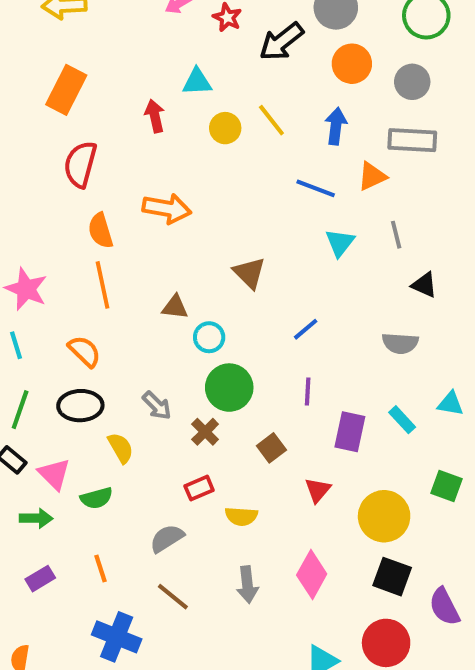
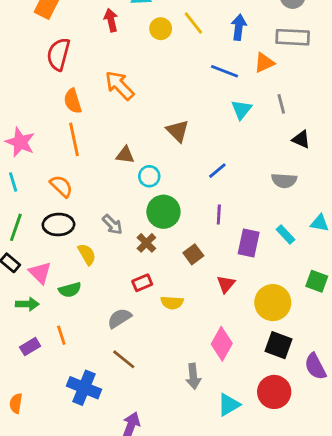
orange arrow: (167, 209) -> (119, 85), turned -144
orange line: (101, 569) -> (61, 335), moved
gray arrow: (247, 585) -> (193, 376), moved

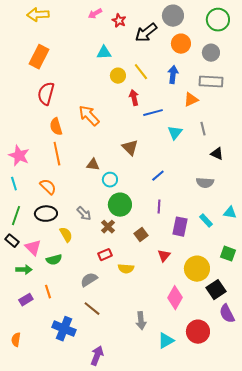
red arrow: (111, 20) -> (134, 98), moved
blue line: (224, 71) -> (153, 113), moved, turned -36
pink diamond: (222, 344) -> (175, 298), moved
black square: (278, 345) -> (216, 290), moved, turned 36

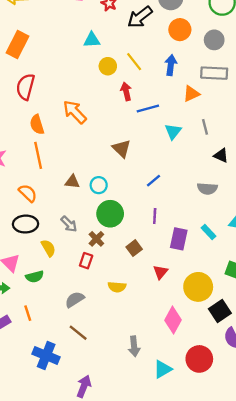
brown triangle: (93, 165) -> (72, 182), moved
red rectangle: (105, 255) -> (86, 261), moved, turned -48

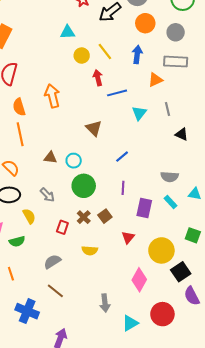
orange arrow: (75, 112) -> (52, 96), turned 30
gray semicircle: (207, 189) -> (170, 177), moved
brown cross: (96, 239) -> (84, 217), moved

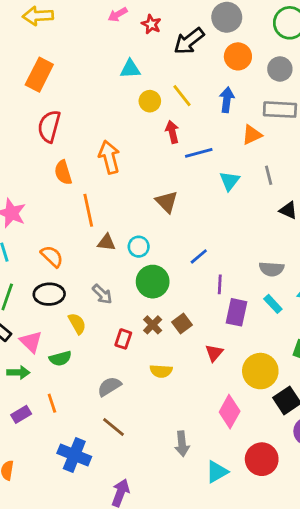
orange line: (20, 134) -> (88, 210), moved
blue line: (122, 157) -> (199, 256), moved
purple line: (123, 188) -> (220, 284), moved

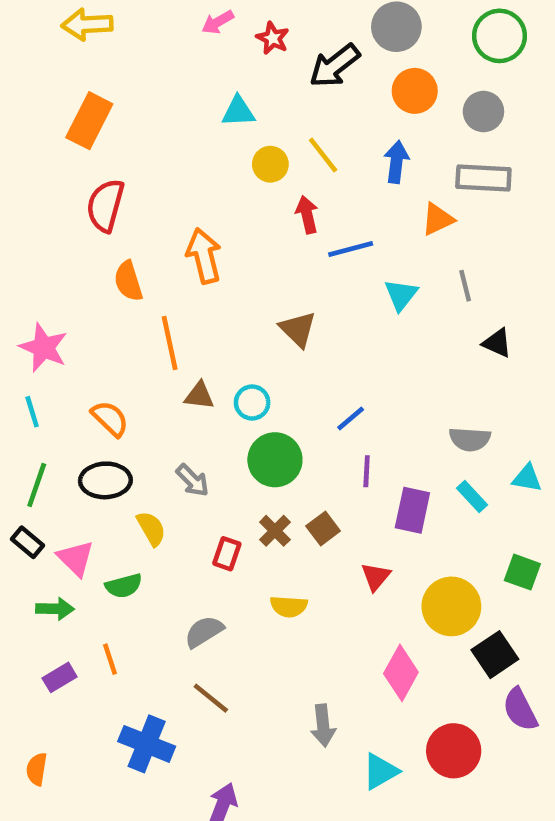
purple line: (220, 284) -> (367, 471), moved

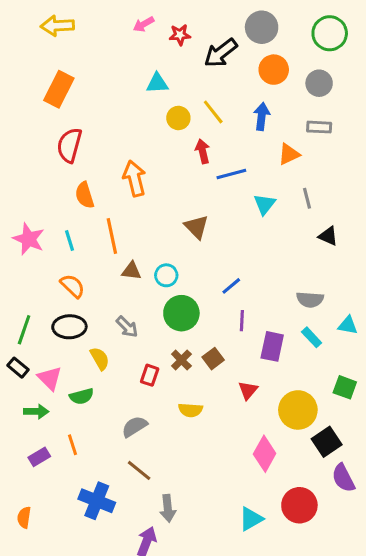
red star: (273, 38) -> (180, 35), turned -30
gray rectangle: (483, 178) -> (319, 127), size x0.7
cyan line: (32, 412) -> (69, 241), moved
gray arrow: (323, 726) -> (168, 508), moved

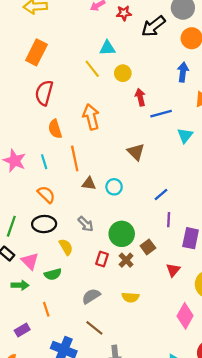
yellow line: (213, 112) -> (92, 69), moved
green circle: (181, 313) -> (122, 234), moved
brown cross: (181, 360) -> (126, 260), moved
yellow semicircle: (190, 410) -> (130, 297), moved
purple rectangle: (39, 457) -> (22, 330), moved

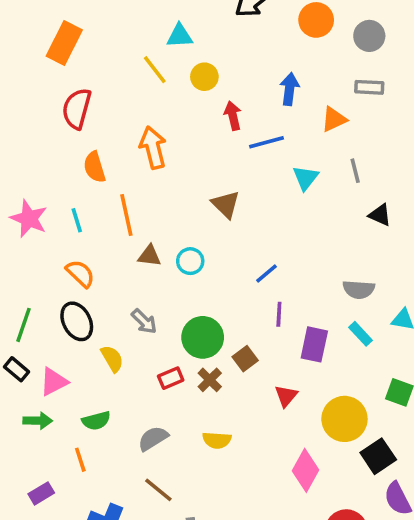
blue arrow: (183, 72) -> (290, 89), moved
black ellipse: (44, 224) -> (77, 321), turned 65
red rectangle: (102, 259) -> (171, 378), turned 48
pink triangle: (30, 261) -> (54, 382), turned 48
green semicircle: (53, 274) -> (96, 421), moved

